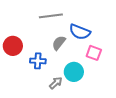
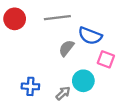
red circle: (13, 46) -> (15, 19), moved
blue cross: (38, 61) -> (30, 86), moved

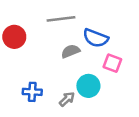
red circle: (15, 19) -> (14, 37), moved
gray semicircle: (66, 48) -> (70, 51), turned 30

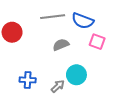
blue semicircle: (96, 38) -> (83, 21), moved
pink square: (112, 63) -> (97, 42), moved

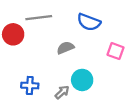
gray line: (53, 17) -> (39, 18), moved
pink square: (97, 42) -> (116, 51), moved

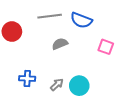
gray line: (39, 18) -> (50, 16), moved
cyan circle: (82, 80) -> (79, 86), moved

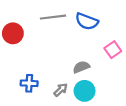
gray semicircle: (60, 44) -> (81, 67), moved
pink square: (106, 47) -> (113, 50), turned 35

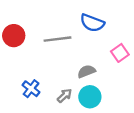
gray line: (53, 17) -> (58, 39), moved
blue cross: (29, 83) -> (31, 89), turned 35

